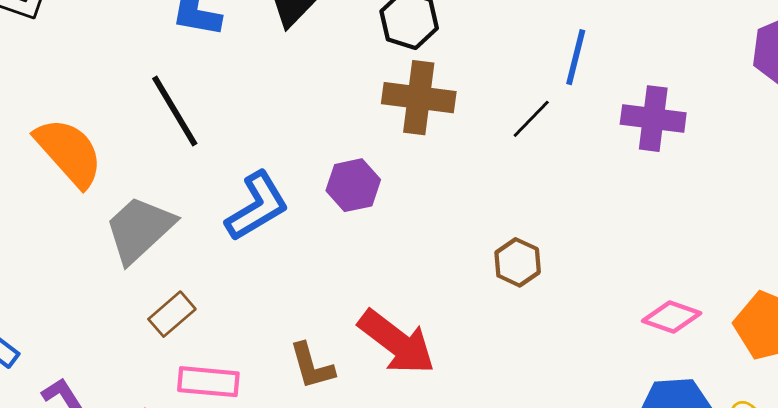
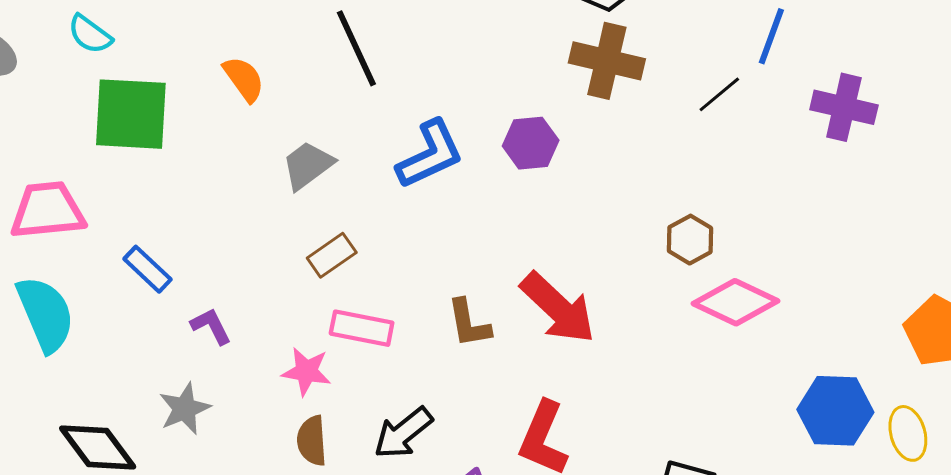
orange semicircle: (69, 152) -> (244, 79), size x0.6
gray trapezoid: (140, 229) -> (308, 165), size x0.7
pink diamond: (672, 317) -> (736, 302), moved, size x1.4

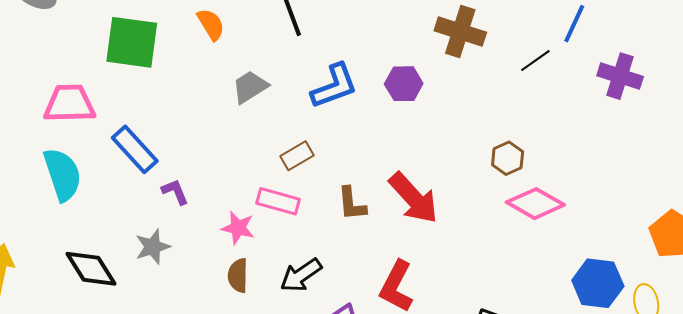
brown rectangle: (332, 255) -> (297, 156), moved
blue rectangle: (147, 269) -> (135, 149), size x1.4

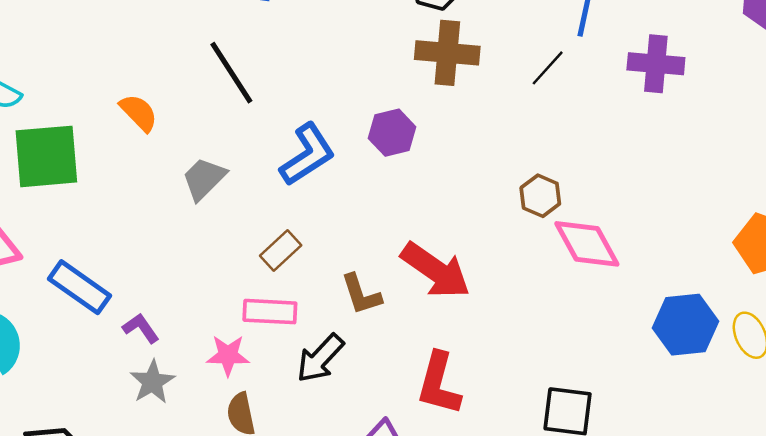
pink diamond: (535, 204) -> (587, 244), turned 44
gray star: (153, 247) -> (152, 382), moved
black arrow: (301, 275) -> (320, 358), moved

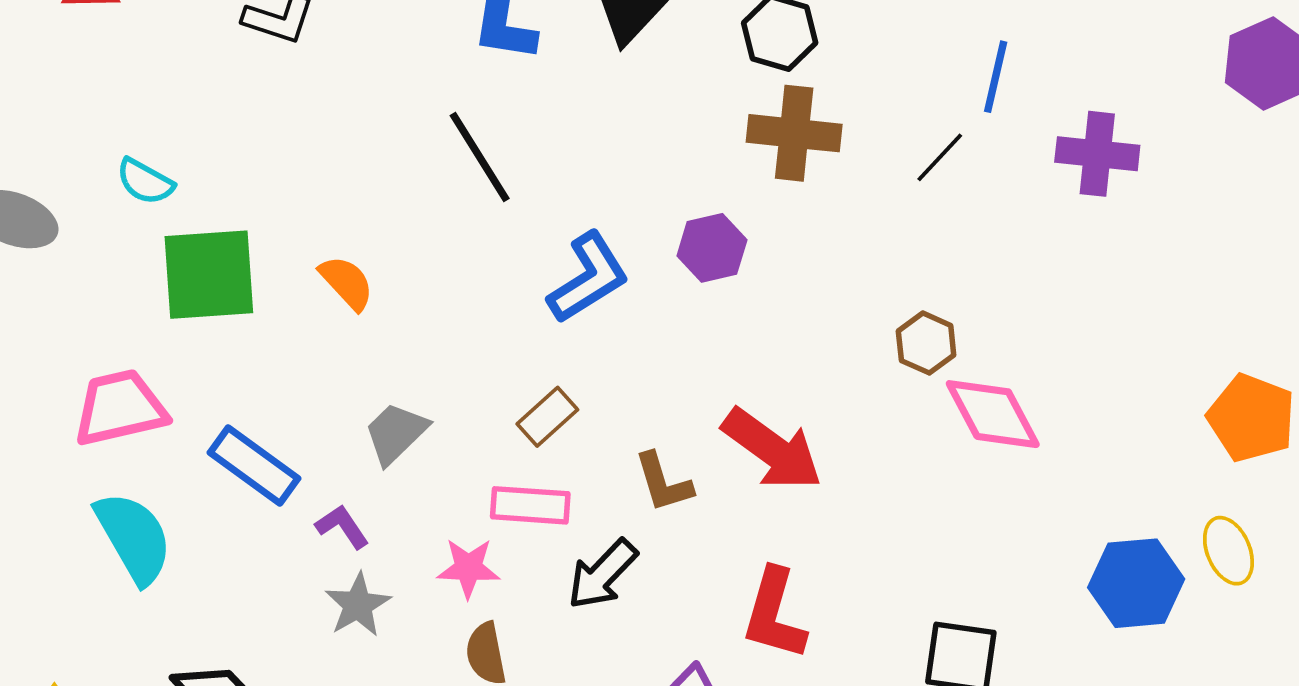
orange semicircle: (139, 113) -> (347, 283), moved
gray trapezoid: (204, 179) -> (396, 433), moved
blue hexagon: (686, 325) -> (1136, 583), moved

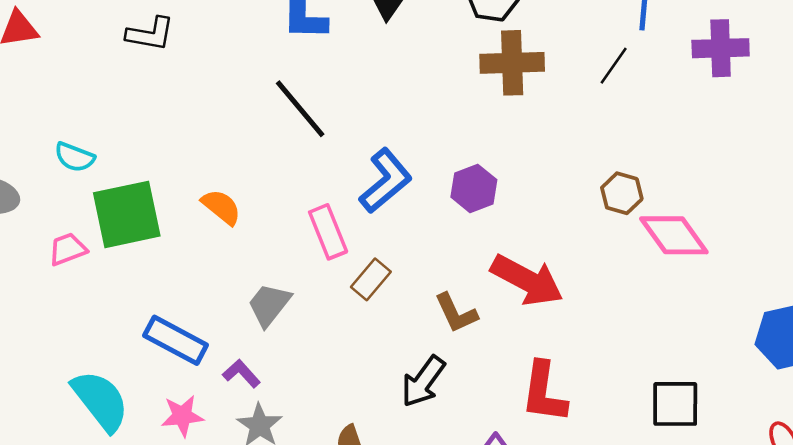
purple hexagon: (712, 248) -> (474, 188), moved
pink trapezoid: (120, 408) -> (68, 249), moved, size x0.6
pink rectangle: (530, 505) -> (328, 232), moved, turned 72
pink star: (468, 568) -> (182, 416), moved

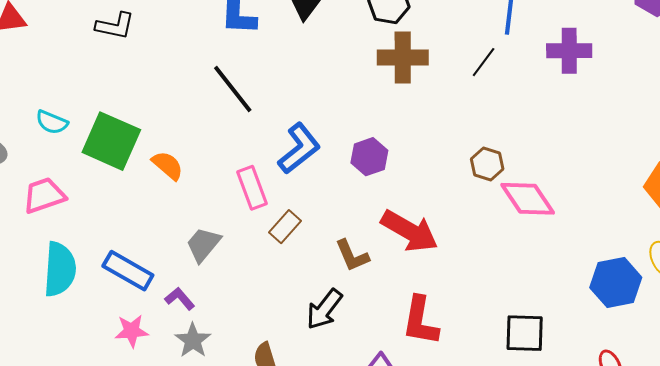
green square: (127, 214) -> (111, 141), moved, turned 34
pink trapezoid: (68, 249) -> (44, 195), size x1.4
cyan semicircle: (100, 401) -> (60, 269), moved, turned 40

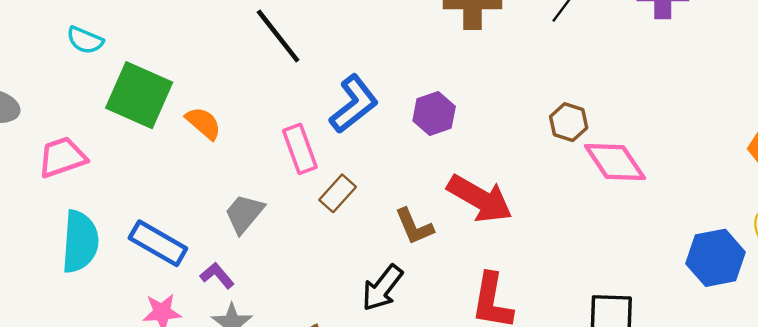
cyan semicircle: (52, 122) -> (85, 40), moved

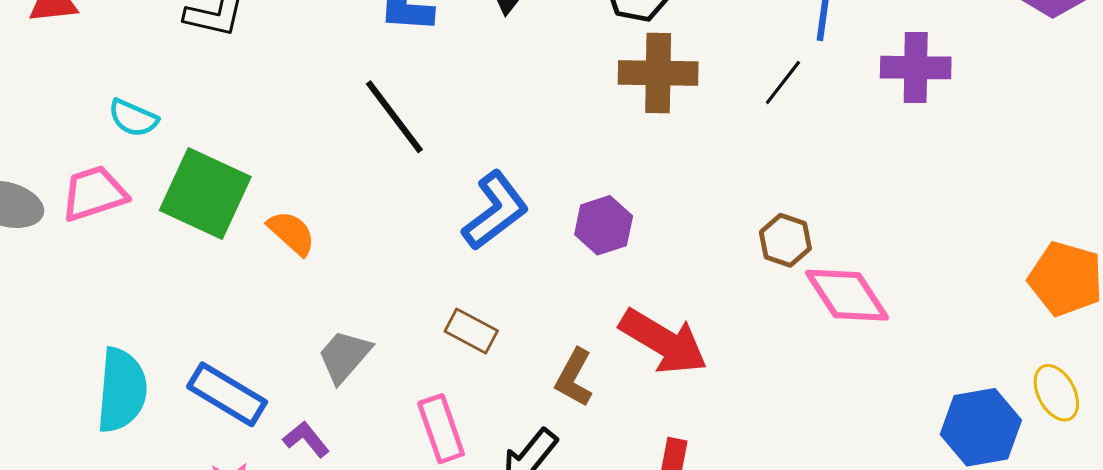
pink rectangle: (300, 149) -> (441, 429), moved
pink trapezoid: (62, 157) -> (94, 193), moved
brown rectangle: (338, 193) -> (471, 331), turned 75
brown L-shape: (414, 227) -> (574, 378), turned 51

